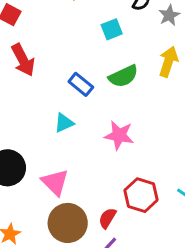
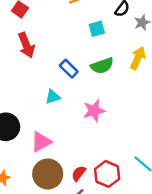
pink star: (119, 135) -> (94, 111), turned -30
pink triangle: (55, 182) -> (41, 142), turned 40
red hexagon: (141, 195) -> (107, 174), moved

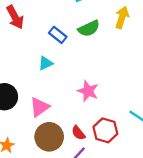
pink star: (94, 111) -> (88, 91), moved, turned -30
red semicircle: (79, 173) -> (78, 133), turned -70

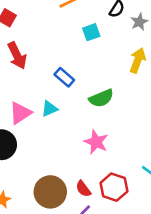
green semicircle: (89, 28) -> (101, 98), moved
pink triangle: (40, 107) -> (20, 113), moved

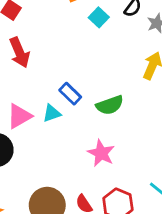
cyan square: (91, 32) -> (99, 17), moved, turned -30
blue rectangle: (64, 77) -> (70, 94), moved

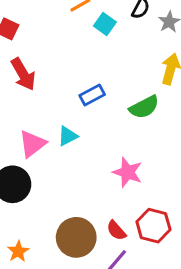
blue rectangle: (70, 94) -> (92, 95), moved, turned -65
green semicircle: (110, 105) -> (144, 107), moved

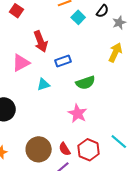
red arrow: (23, 74) -> (41, 41), moved
green semicircle: (144, 107) -> (85, 83), moved
pink triangle: (32, 144) -> (21, 63), moved

